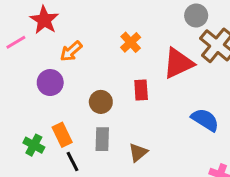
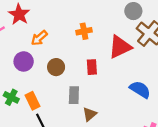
orange cross: (131, 42) -> (84, 31), turned 32
brown circle: (101, 102) -> (56, 67), moved
gray rectangle: (102, 139) -> (74, 95), moved
green cross: (34, 145) -> (11, 97), moved

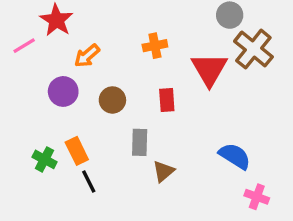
red triangle: (120, 47) -> (209, 69), turned -35
blue semicircle: (140, 89) -> (235, 156), moved
green cross: (11, 97) -> (45, 159), moved

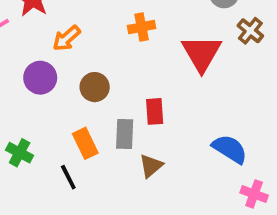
brown cross: (253, 49) -> (250, 31), size x0.6
red rectangle: (167, 100) -> (155, 111), moved
orange rectangle: (77, 151) -> (85, 143), moved

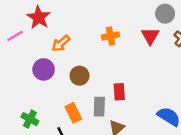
red triangle: (202, 53) -> (150, 36), moved, size x0.7

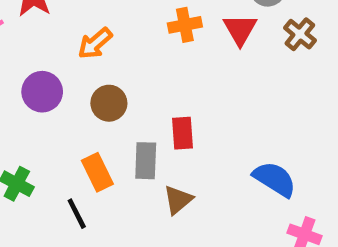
orange cross: (110, 36) -> (185, 25), moved
orange arrow: (61, 43) -> (95, 43), moved

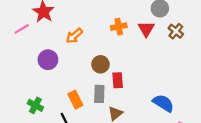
brown circle: (109, 103) -> (100, 64), moved

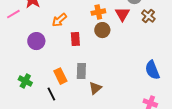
brown circle: (100, 64) -> (102, 30), moved
red rectangle: (118, 80) -> (75, 39), moved
blue semicircle: (163, 103) -> (152, 70), moved, turned -144

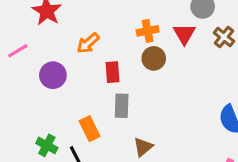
pink line: (13, 14) -> (18, 51), moved
gray rectangle: (81, 71) -> (122, 106), moved
green cross: (25, 81) -> (47, 145), moved

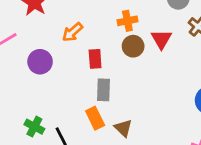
red triangle: (184, 34) -> (161, 39), moved
orange rectangle: (90, 129) -> (95, 118), moved
brown triangle: (143, 147) -> (123, 128), turned -36

